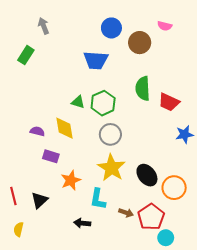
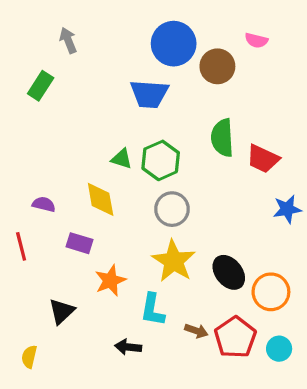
blue circle: (111, 28) -> (174, 44), size x1.4
purple semicircle: (37, 131) -> (44, 204), moved
red line: (13, 196) -> (21, 246), moved
cyan circle: (166, 238) -> (279, 349), moved

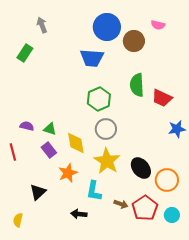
green triangle: (122, 159) -> (50, 129), moved
yellow diamond: (101, 199) -> (76, 143), moved
purple rectangle: (80, 243) -> (49, 150), turned 35

